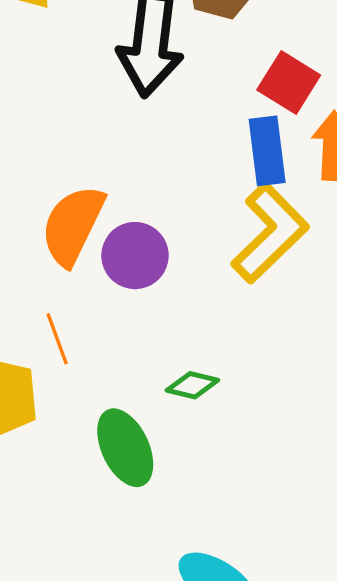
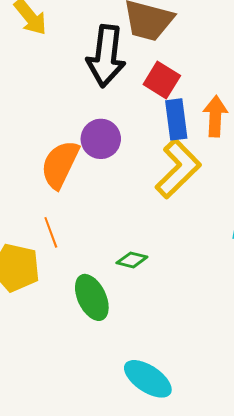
red square: (289, 82) -> (162, 80), moved
purple circle: (135, 256) -> (101, 139), moved

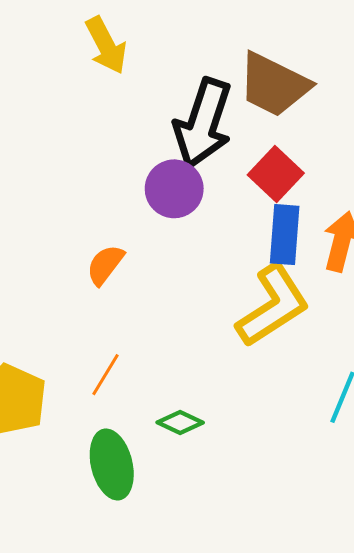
purple circle: (101, 139) -> (174, 189), moved
orange semicircle: (60, 164) -> (105, 265), size x0.6
orange line: (51, 232) -> (106, 375), moved, turned 40

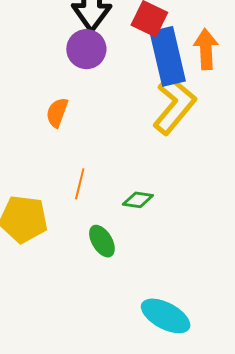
blue rectangle: (285, 235) -> (168, 56), size x1.4
green ellipse: (112, 464) -> (102, 241), size x0.7

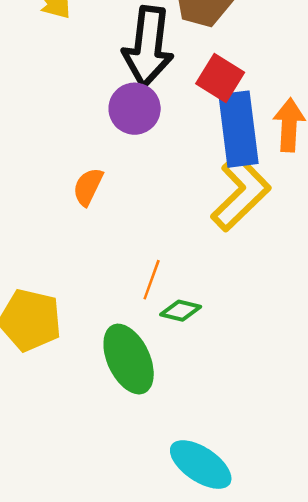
orange line: (80, 184) -> (152, 280), moved
green ellipse: (102, 241) -> (129, 359), size x1.6

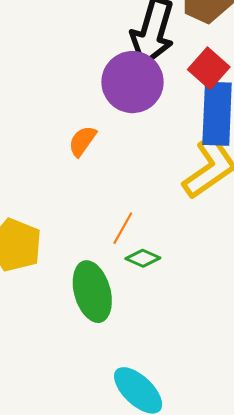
purple circle: (135, 109) -> (133, 82), size x1.4

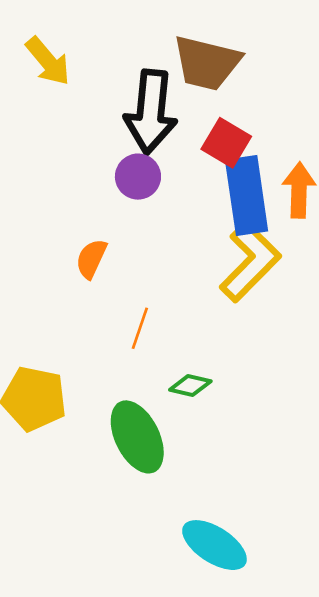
purple circle: (133, 82) -> (138, 177), size x0.6
orange line: (123, 228) -> (140, 328), moved

